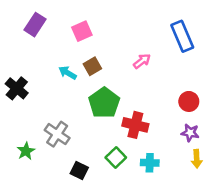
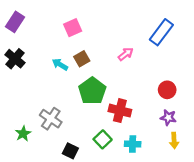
purple rectangle: (35, 25) -> (15, 22), moved
blue rectangle: (182, 36) -> (161, 32), turned 60
black cross: (17, 88) -> (15, 59), moved

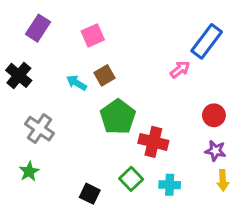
purple rectangle: (15, 22) -> (38, 28), moved
pink arrow: (126, 54) -> (180, 69), moved
gray cross: (51, 119) -> (40, 129), moved

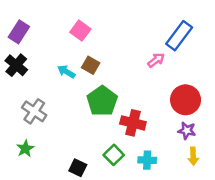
purple rectangle: (38, 28) -> (19, 32), moved
pink square: (93, 35) -> (80, 31), turned -30
brown square: (105, 75) -> (91, 65), turned -30
red circle: (214, 115) -> (186, 100), size x1.5

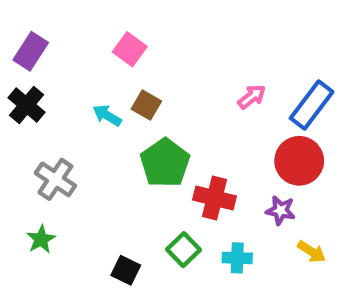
blue rectangle: (179, 36) -> (312, 105), moved
purple star: (187, 131) -> (281, 210), moved
yellow arrow: (193, 156) -> (312, 252), turned -54

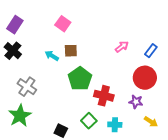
brown square: (146, 105) -> (71, 51), turned -32
blue rectangle: (312, 105) -> (151, 51), size x0.6
green star: (41, 239) -> (20, 116), size x1.6

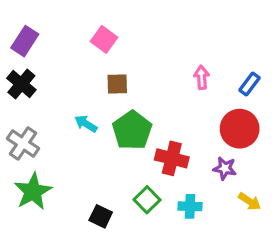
pink arrow: (122, 47) -> (202, 77), turned -56
cyan arrow: (52, 56) -> (86, 124), moved
gray cross: (27, 87) -> (23, 144), moved

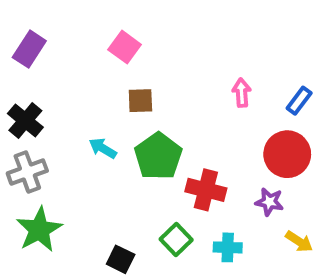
black cross: (21, 84) -> (25, 120), moved
gray cross: (23, 144) -> (27, 172), turned 36

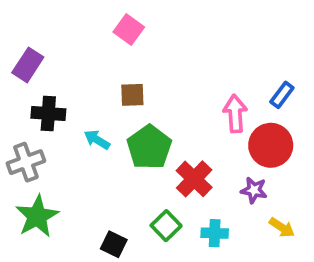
pink square: (125, 47) -> (129, 29), moved
purple rectangle: (29, 49) -> (28, 65), moved
pink arrow: (242, 93) -> (235, 114), moved, size x1.4
black cross: (25, 120) -> (48, 114), moved, turned -36
red cross: (206, 190) -> (194, 179), turned 30

